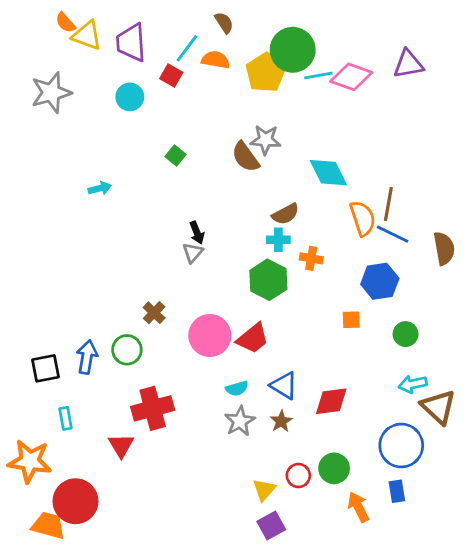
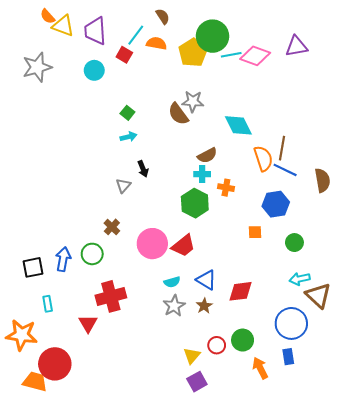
cyan arrow: (100, 188) -> (128, 137), moved
gray triangle: (193, 253) -> (123, 185), moved

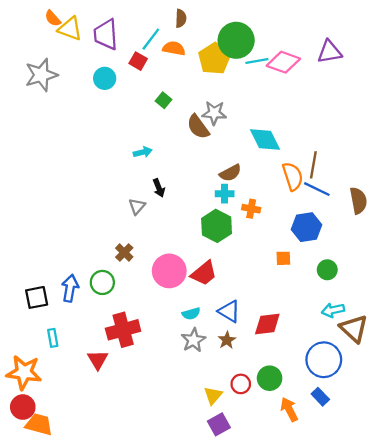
brown semicircle: (163, 16) -> (181, 18), turned 35
green square: (127, 113) -> (163, 100), moved
blue rectangle: (288, 357) -> (320, 397), turned -35
red circle: (55, 364) -> (23, 407), moved, size x0.7

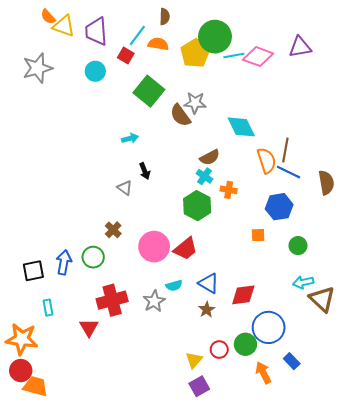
green square: (163, 100) -> (149, 91), size x2.0
cyan cross: (225, 194) -> (205, 176), turned 35
gray triangle: (137, 206) -> (125, 188), turned -35
gray star: (193, 340) -> (154, 301), moved
blue circle: (324, 360) -> (269, 327), moved

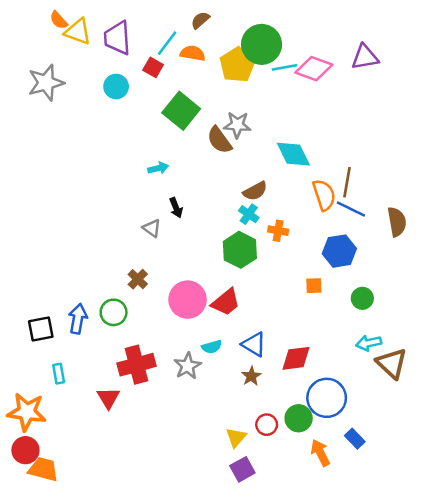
brown semicircle: (165, 17) -> (200, 20), turned -133

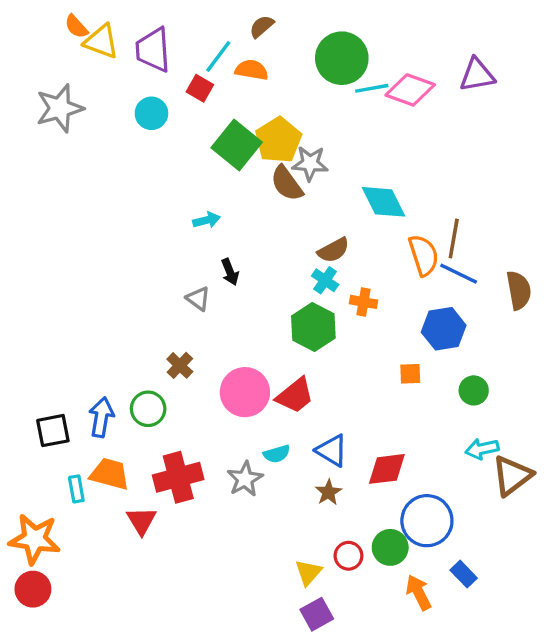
yellow pentagon: (237, 65) -> (278, 140), moved
brown triangle: (392, 363) -> (512, 476), turned 40
orange trapezoid: (43, 469) -> (110, 474), moved

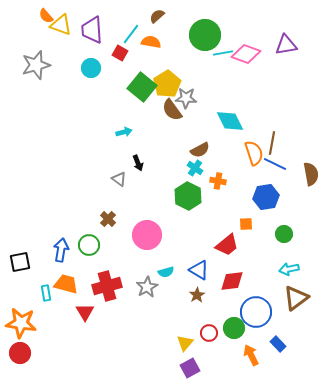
red trapezoid: (295, 395) -> (227, 245), moved
black square: (53, 431) -> (20, 262), moved
brown triangle: (512, 476) -> (296, 298), moved

